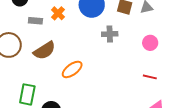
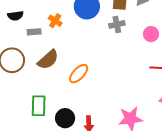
gray cross: (110, 34) -> (117, 24), moved

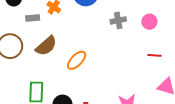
gray cross: (117, 24) -> (118, 20), moved

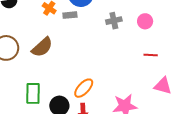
gray rectangle: (33, 18) -> (70, 15), moved
orange ellipse: (77, 60) -> (84, 88), moved

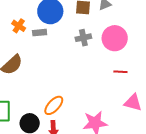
pink circle: (145, 21) -> (115, 38), size x1.6

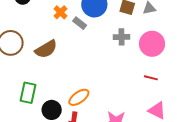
gray rectangle: (40, 33) -> (80, 23), turned 32

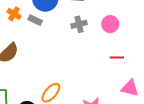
pink circle: (152, 44) -> (110, 24), size x0.7

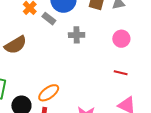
gray cross: (79, 24) -> (77, 35), moved

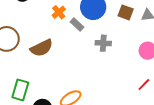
red line: (121, 73) -> (144, 85), turned -64

